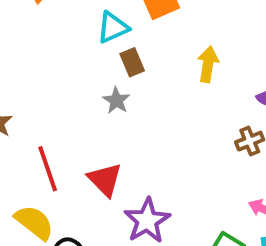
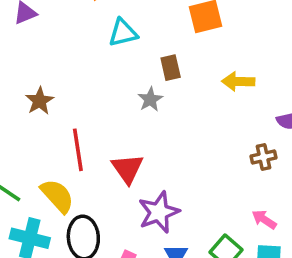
cyan triangle: (113, 28) -> (123, 33), moved
yellow arrow: (208, 64) -> (238, 81), turned -108

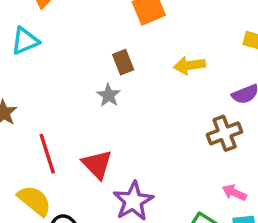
cyan triangle: (123, 33) -> (25, 41), moved
brown cross: (264, 157) -> (225, 133), size x1.4

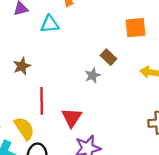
brown rectangle: (123, 62) -> (108, 57), turned -42

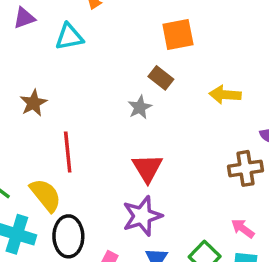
orange square: (136, 28) -> (178, 34), moved
red triangle: (72, 118) -> (147, 168), moved

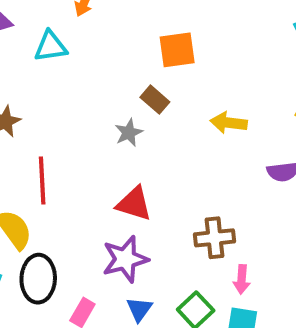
red triangle: (147, 168) -> (134, 204), turned -44
brown cross: (246, 168) -> (214, 238), moved
pink arrow: (243, 229) -> (242, 279), turned -125

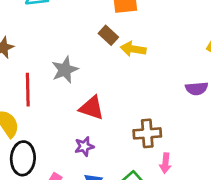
yellow arrow: (229, 123) -> (133, 49), moved
gray star: (129, 133) -> (65, 70), moved, size x1.4
purple star: (125, 259) -> (84, 146), size x0.6

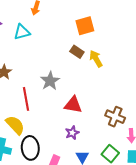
yellow arrow: (133, 49) -> (96, 59), turned 60
brown cross: (147, 133) -> (115, 117), turned 36

